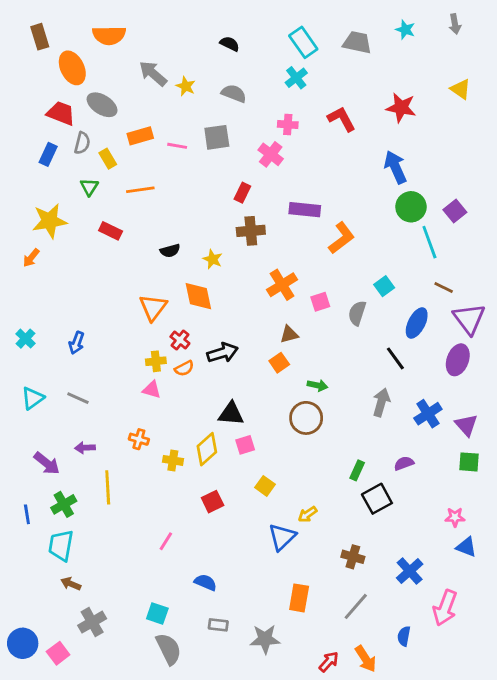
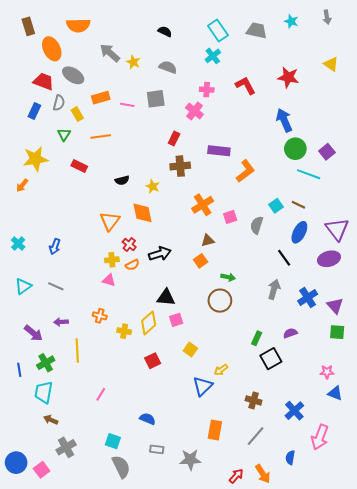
cyan line: (429, 242) -> (309, 174), turned -50
brown line: (444, 288) -> (298, 205), moved
purple ellipse: (458, 360) -> (329, 259), turned 55
pink line: (166, 541) -> (101, 394), moved

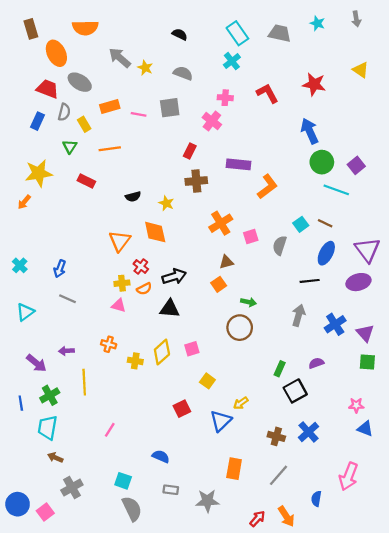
black line: (284, 258) -> (310, 281), turned -60
gray line: (56, 286) -> (68, 299), moved
black triangle: (166, 297) -> (170, 309), moved
red square: (153, 361) -> (182, 409), moved
blue cross: (294, 411) -> (309, 432), moved

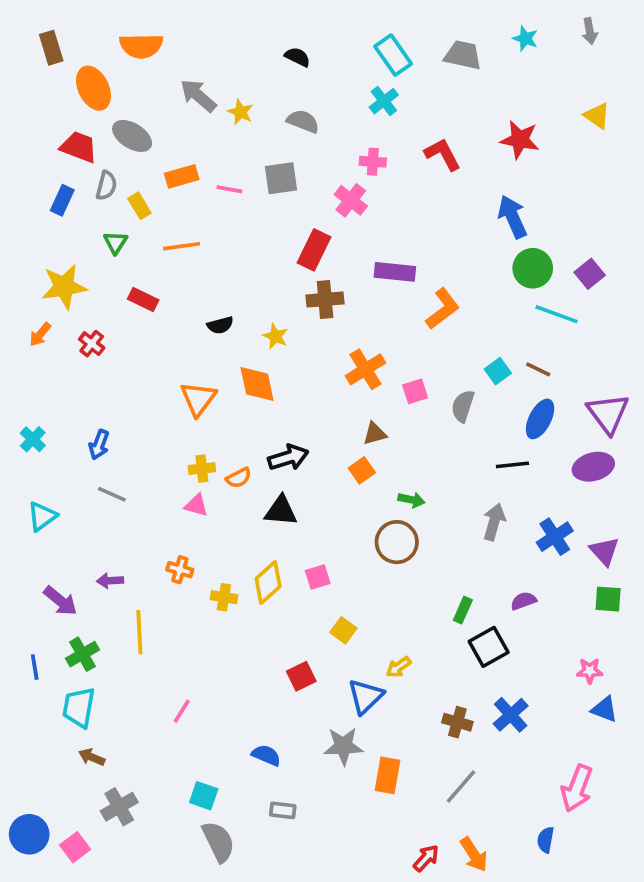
red rectangle: (190, 151) -> (314, 250), size x1.5
red cross: (141, 266) -> (92, 344), moved
blue semicircle: (316, 499) -> (546, 840), moved
gray star: (207, 501) -> (343, 746), moved

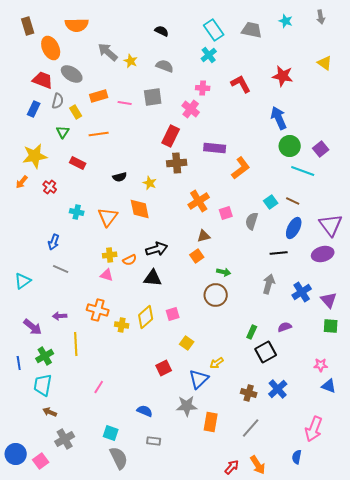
cyan cross: (33, 439) -> (77, 212), moved, turned -32
orange cross: (180, 570) -> (98, 310), size x1.5

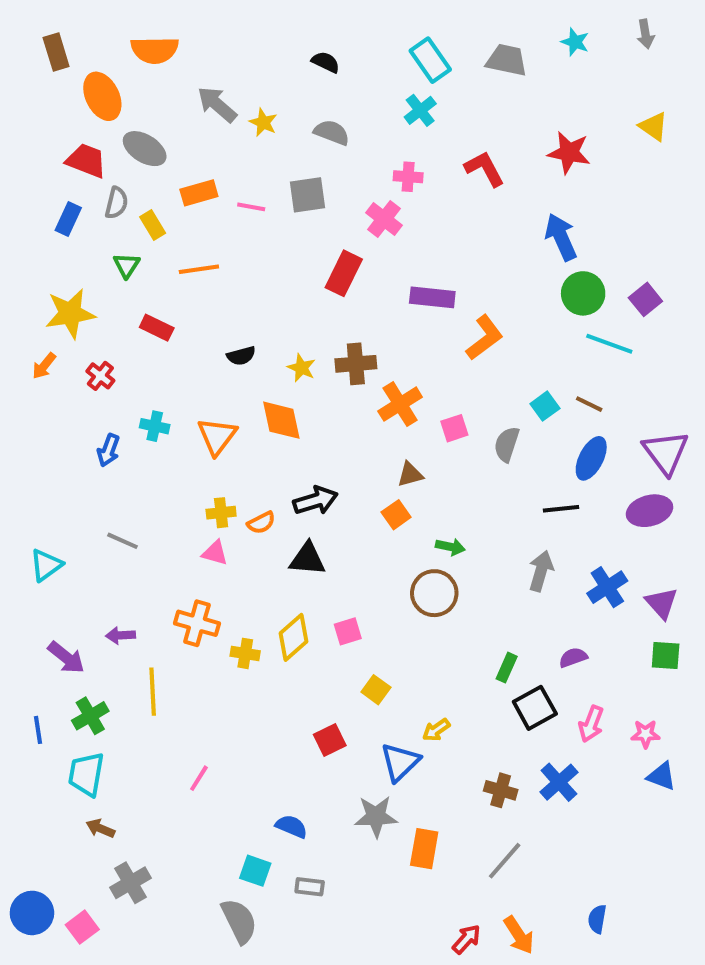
brown cross: (177, 163) -> (356, 364), moved
blue arrow: (54, 242) -> (108, 450), moved
pink arrow: (314, 429) -> (591, 724), moved, size x0.7
cyan square: (111, 433) -> (255, 871), moved

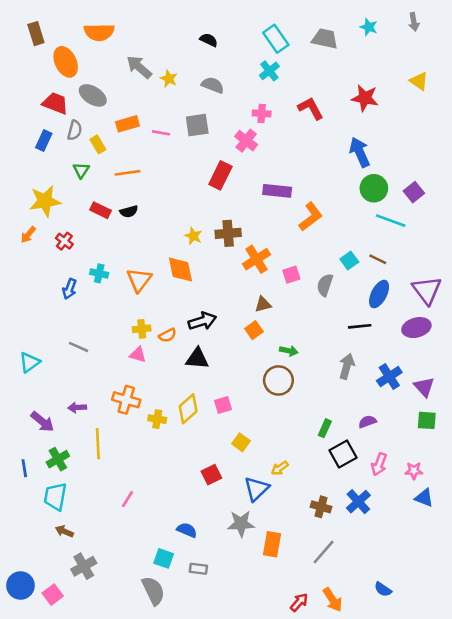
black semicircle: (241, 356) -> (129, 211), moved
blue semicircle: (597, 919) -> (383, 589), turned -66

